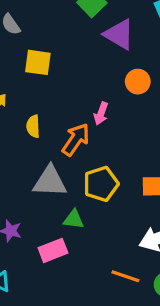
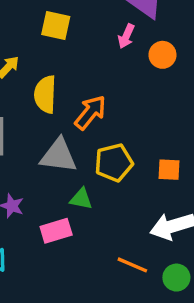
pink arrow: (101, 113) -> (126, 36), moved
yellow semicircle: (33, 126) -> (45, 94), size x1.5

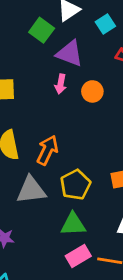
green triangle: (81, 199) -> (73, 224), moved, size x1.4
pink rectangle: (56, 231) -> (78, 256), moved

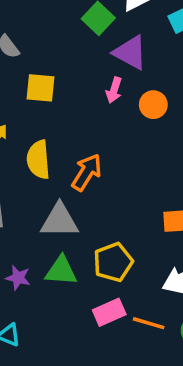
yellow pentagon: (75, 185) -> (113, 262), moved
green triangle: (73, 224) -> (61, 271), moved

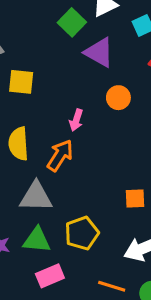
pink arrow: (114, 90) -> (76, 120), moved
pink rectangle: (109, 312) -> (50, 276), moved

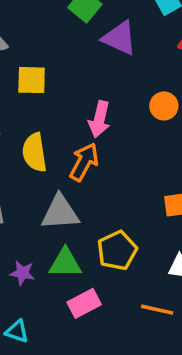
orange circle: (118, 98) -> (164, 106), moved
pink arrow: (76, 120) -> (99, 119), size x1.4

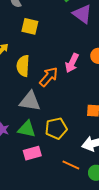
pink arrow: (99, 119) -> (72, 63), moved

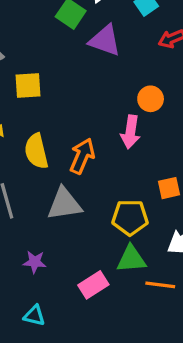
pink arrow: (72, 63) -> (130, 132), moved
yellow pentagon: (56, 128) -> (130, 217), moved, turned 30
green triangle: (27, 129) -> (131, 259), moved

